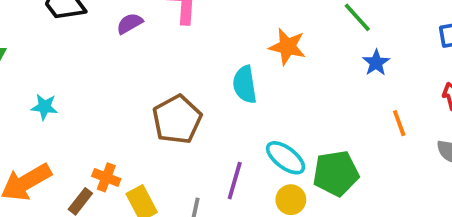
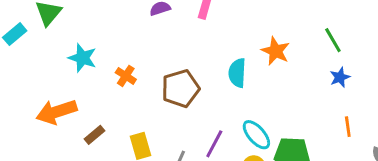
cyan star: (44, 107) -> (82, 58), size x1.4
orange cross: (106, 177) -> (126, 76), moved

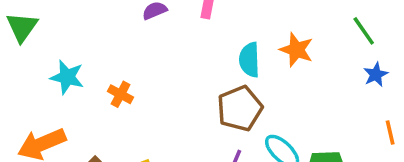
cyan semicircle: (237, 73) -> (249, 60), moved
brown pentagon: (181, 88) -> (240, 108), moved

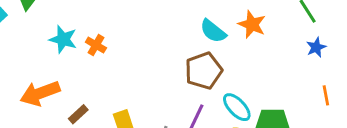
cyan semicircle: (249, 60) -> (213, 31), turned -52
orange cross: (121, 94) -> (96, 45), moved

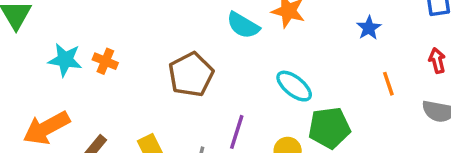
brown pentagon: (204, 71) -> (191, 75), moved
cyan ellipse: (237, 107) -> (294, 86), moved

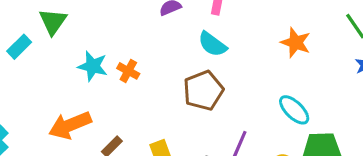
cyan semicircle: (243, 25) -> (212, 44), moved

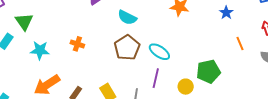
cyan star: (93, 66) -> (40, 50), moved
cyan ellipse: (294, 110) -> (159, 52), moved

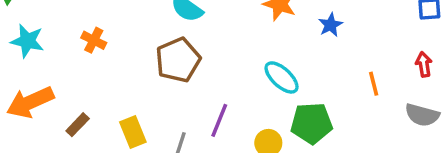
blue star: (226, 13) -> (330, 25), moved
cyan ellipse: (159, 52) -> (282, 77), moved

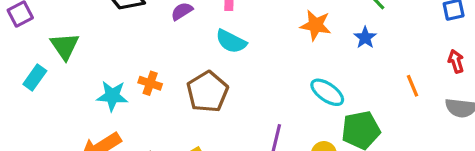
cyan star: (27, 41) -> (112, 96), moved
brown pentagon: (178, 60) -> (207, 92), moved

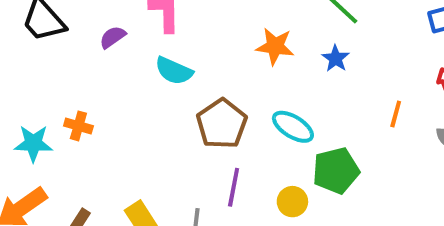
orange line: (412, 86) -> (396, 114), turned 40
brown pentagon: (207, 92) -> (222, 124), moved

